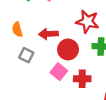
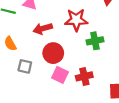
red arrow: (48, 34) -> (43, 29), moved
red circle: (68, 49) -> (53, 53), moved

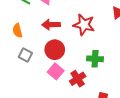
green cross: (95, 41) -> (95, 59), moved
red cross: (84, 76) -> (78, 79), turned -35

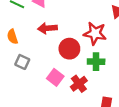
red star: (84, 25) -> (95, 33), moved
red circle: (55, 50) -> (69, 49), moved

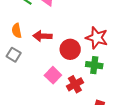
red arrow: (47, 28) -> (42, 36), moved
gray square: (22, 62) -> (14, 55), moved

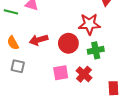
pink square: (53, 75) -> (61, 73), turned -35

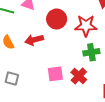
red circle: (68, 43) -> (57, 19), moved
gray square: (18, 66) -> (12, 79), moved

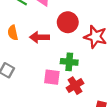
green cross: (91, 52) -> (69, 62), moved

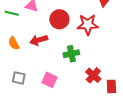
pink square: (52, 77) -> (49, 80), moved, turned 35
red cross: (75, 86) -> (93, 75), moved

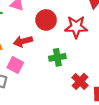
pink square: (49, 80) -> (15, 65), moved

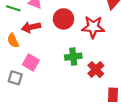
red arrow: (23, 41) -> (31, 27), moved
red cross: (80, 81) -> (96, 70), moved

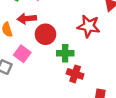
red circle: (63, 19) -> (45, 34), moved
red cross: (96, 70) -> (75, 74), moved, turned -35

